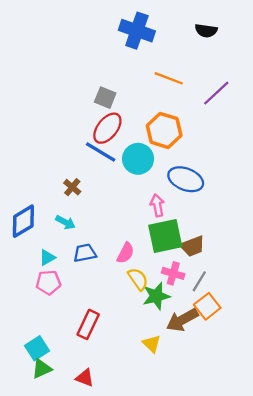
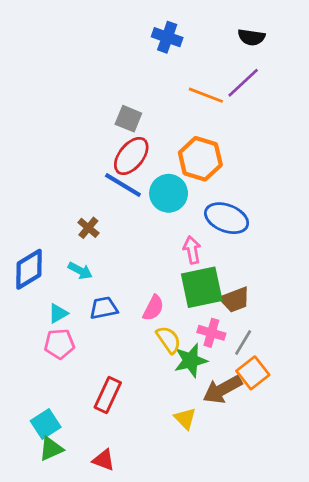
blue cross: (137, 31) -> (167, 37), size x0.7
purple line: (216, 93) -> (243, 83), moved

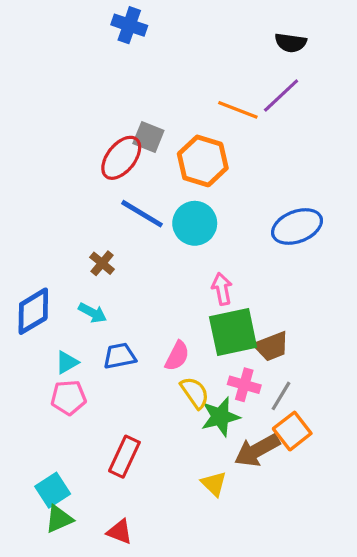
blue cross: (167, 37) -> (129, 25), moved
red ellipse: (131, 156) -> (121, 158), moved
orange hexagon: (200, 159) -> (203, 161), moved
blue ellipse: (227, 218) -> (297, 227), moved, turned -42

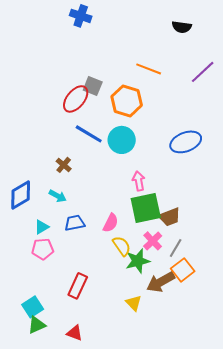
purple line: (281, 95) -> (203, 72), moved
pink cross: (244, 385) -> (153, 241), turned 30

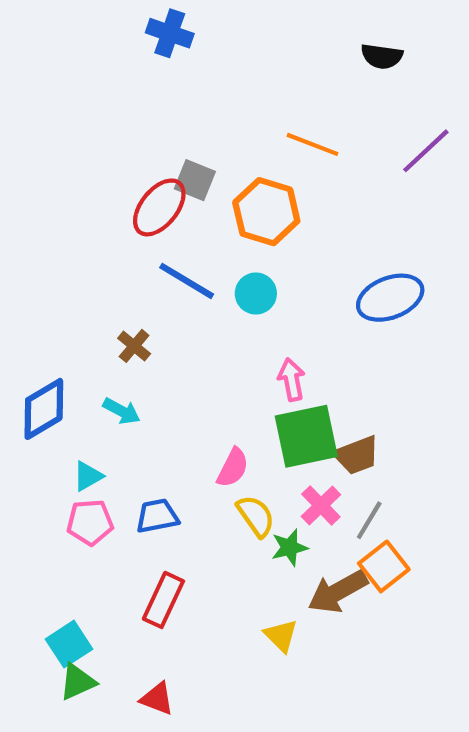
cyan circle: (122, 140) -> (256, 293), size x0.7
blue trapezoid: (75, 223) -> (157, 516), moved
green star: (138, 261) -> (289, 547), size x0.7

